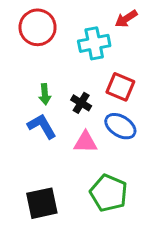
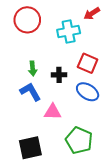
black cross: (81, 103) -> (59, 75), turned -32
pink triangle: (85, 142) -> (53, 112), moved

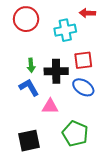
red arrow: (92, 14) -> (87, 13), turned 35
red square: (88, 63) -> (83, 60), turned -30
black cross: (59, 75) -> (56, 71), size x1.6

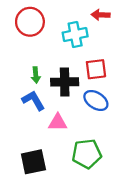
green pentagon: (75, 134) -> (87, 154), turned -30

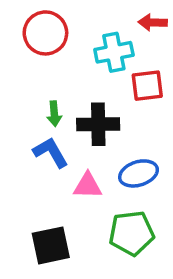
red square: (96, 69) -> (147, 86), moved
blue ellipse: (96, 100) -> (139, 173), moved, turned -50

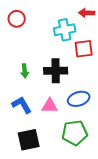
red circle: (45, 33) -> (17, 19), moved, size x0.7
green arrow: (54, 114) -> (25, 71), moved
blue L-shape: (51, 152) -> (22, 105), moved

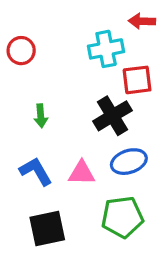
red circle: (17, 19) -> (21, 51), moved
black cross: (56, 71) -> (113, 116), moved, turned -30

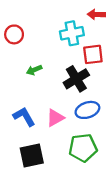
green arrow: (41, 116) -> (34, 70), moved, turned 72
pink triangle: (82, 173) -> (55, 118), turned -30

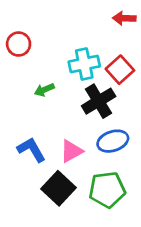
cyan cross: (72, 33) -> (84, 64), moved
red square: (93, 54) -> (120, 70), turned -35
black square: (32, 156) -> (59, 188), moved, turned -35

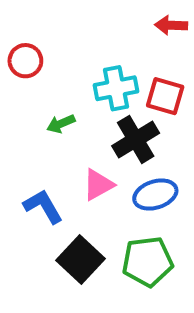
red square: (120, 70) -> (165, 96), turned -32
pink triangle: (71, 151) -> (98, 185), moved

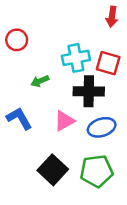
red arrow: (171, 25) -> (112, 17), turned -84
black cross: (136, 139) -> (89, 91), turned 32
blue L-shape: (43, 206) -> (19, 118), moved

